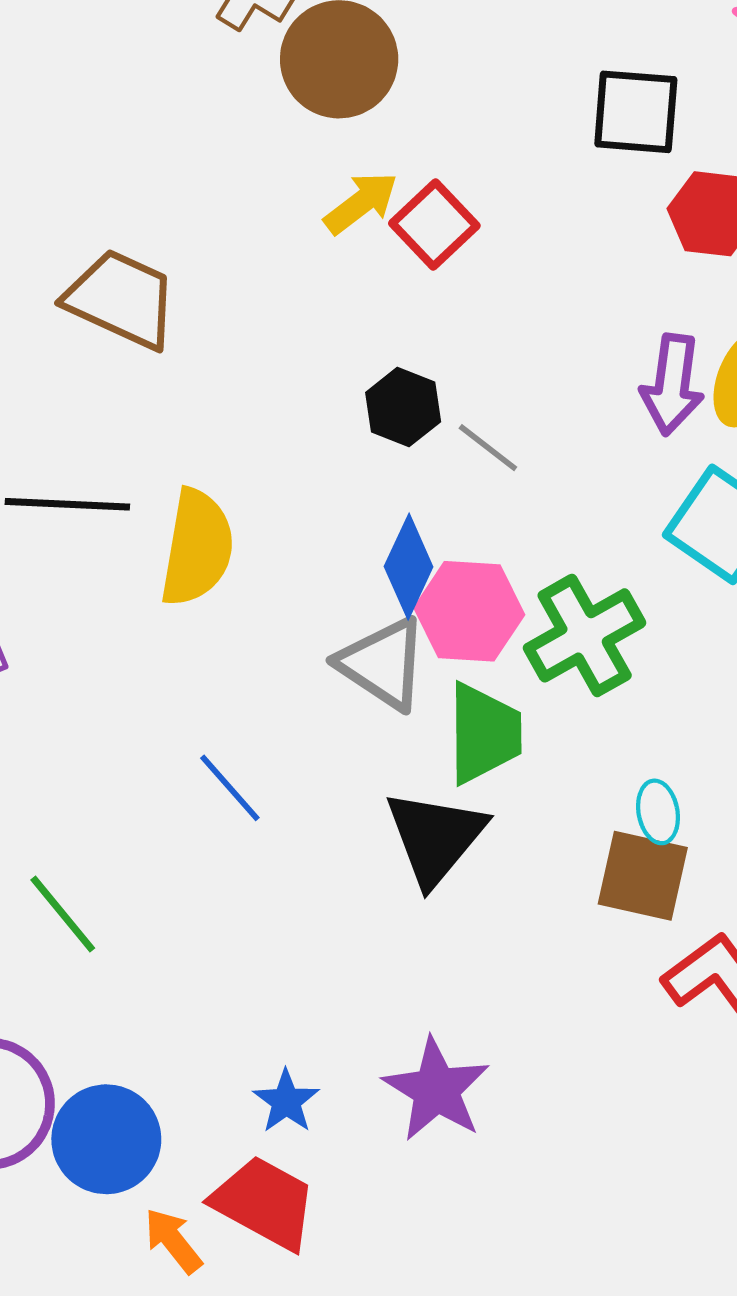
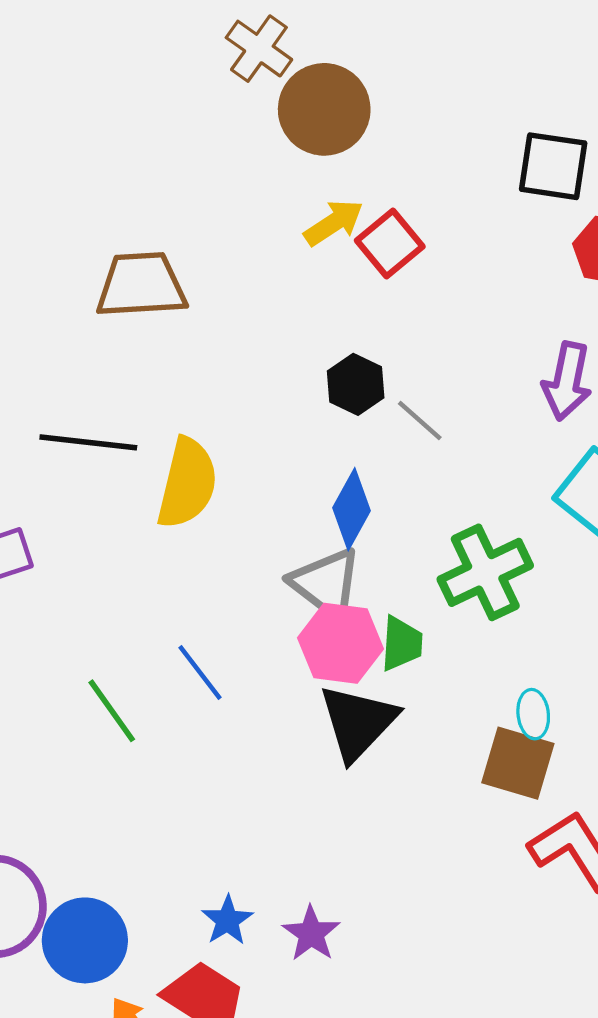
brown trapezoid: (121, 299) -> (141, 285), turned -32
pink hexagon: (469, 611) -> (340, 643), moved
green trapezoid: (484, 733) -> (402, 644), size x0.7
green line: (63, 914) -> (112, 711), moved
purple star: (436, 1090) -> (311, 934), moved, size x0.7

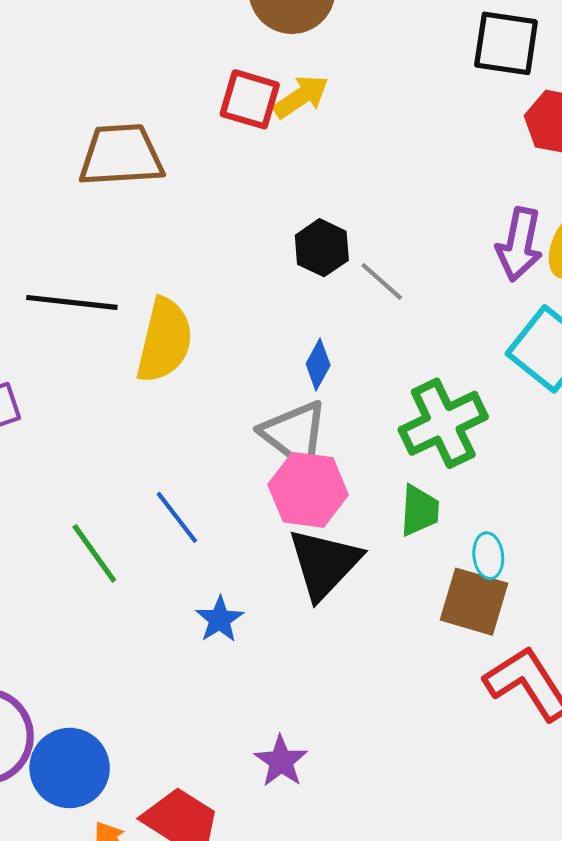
red square: (390, 243) -> (250, 99), moved, turned -34
blue diamond: (351, 509) -> (318, 364), size x0.7
green trapezoid: (402, 644) -> (419, 510), moved
blue star: (227, 920) -> (220, 619), moved

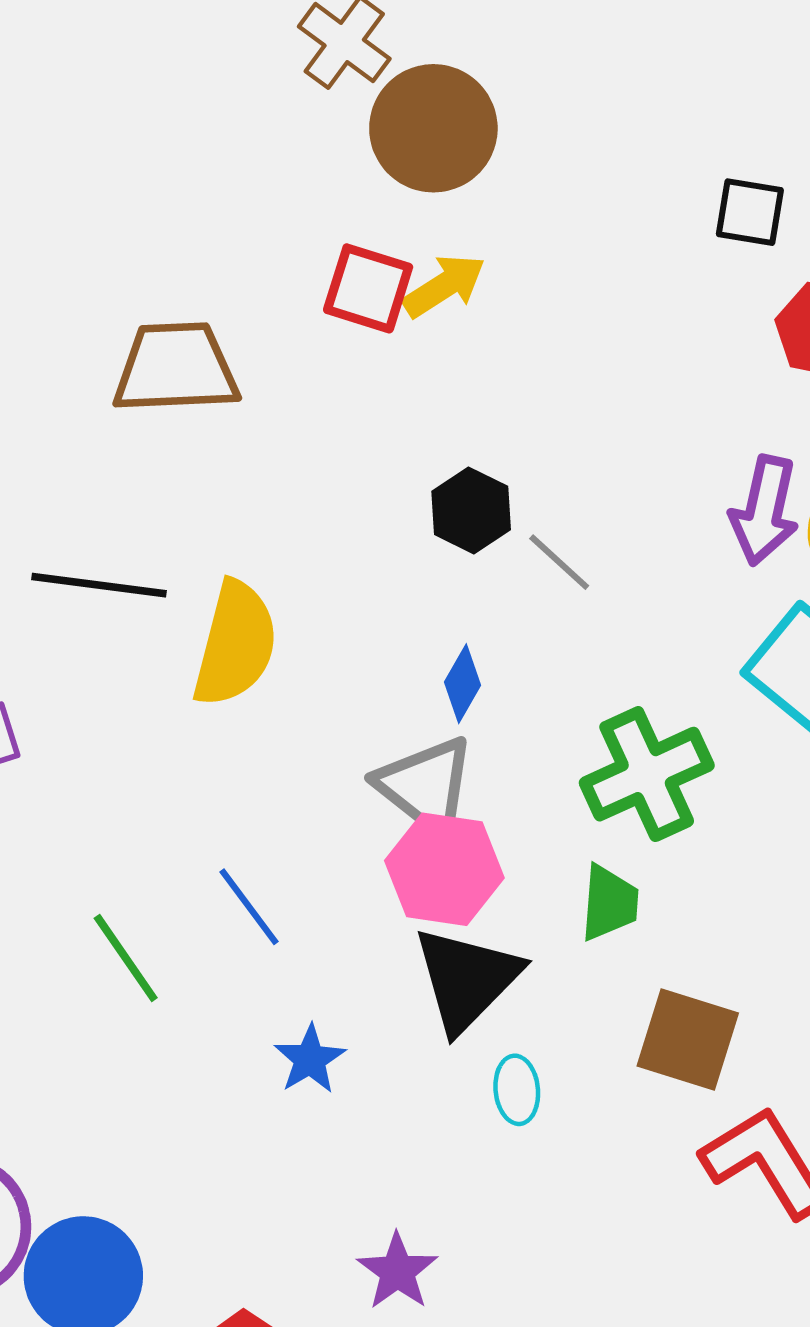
black square: (506, 43) -> (750, 212), size x0.7
cyan ellipse: (488, 556) -> (517, 1090), moved

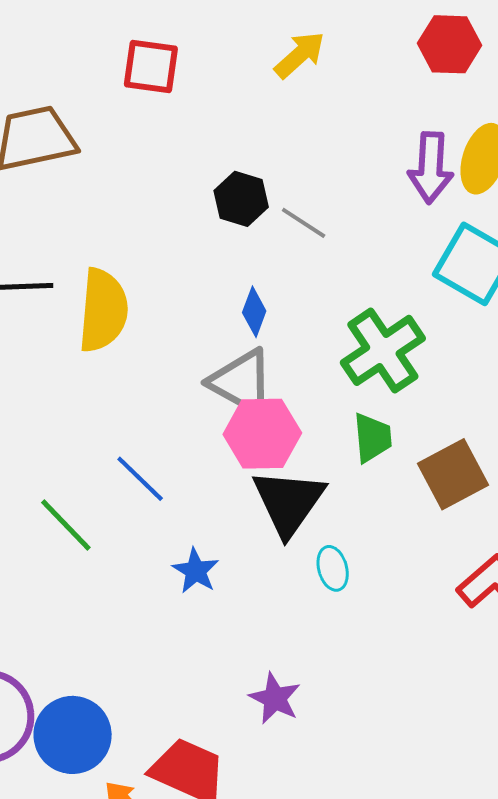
yellow arrow: (444, 286) -> (300, 55), moved
brown square: (688, 1039) -> (453, 474), moved, turned -36

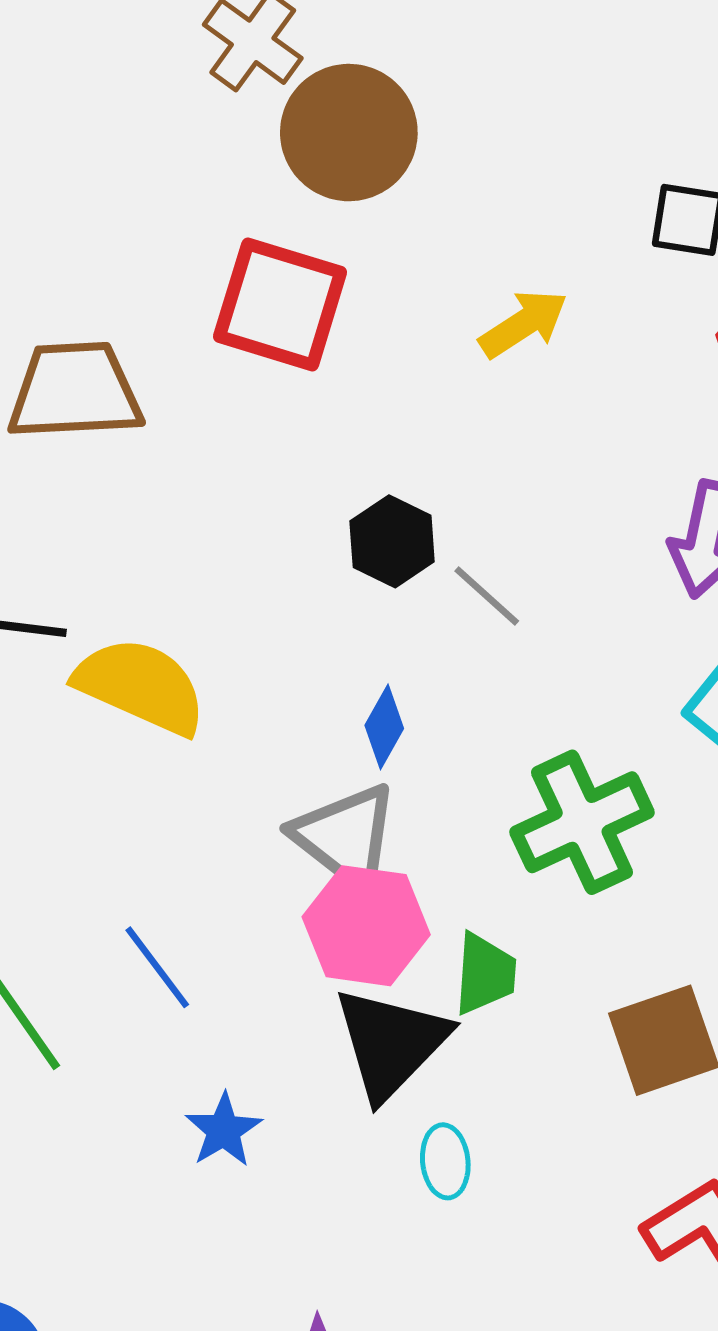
red square: (151, 66) -> (280, 304), size x1.4
yellow semicircle: (103, 310) -> (141, 686), turned -80
green trapezoid: (372, 438) -> (485, 974), moved

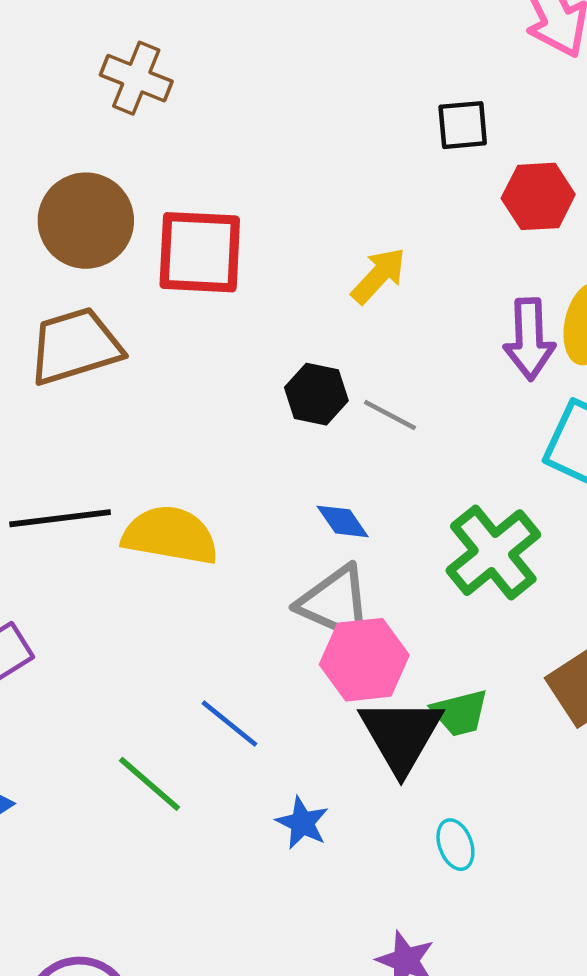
brown circle: (349, 133) -> (86, 221), moved
yellow arrow: (523, 324) -> (379, 276), moved
blue diamond: (384, 727) -> (343, 521), turned -50
green trapezoid: (485, 974) -> (460, 713), moved, turned 86
cyan ellipse: (445, 1161) -> (455, 845), moved

